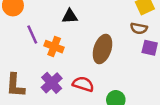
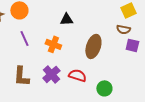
purple line: (32, 34) -> (24, 38), moved

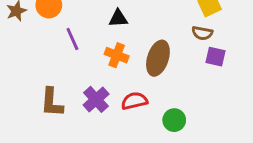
purple line: (24, 38) -> (72, 39), moved
orange cross: (53, 44) -> (117, 55), moved
red semicircle: (77, 75) -> (134, 101), turned -30

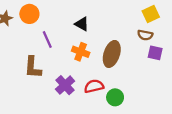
black triangle: (118, 18) -> (82, 24), turned 32
brown L-shape: (52, 102) -> (33, 67), moved
green circle: (174, 120) -> (115, 97), moved

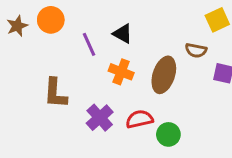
brown semicircle: (145, 35) -> (196, 50), moved
purple line: (47, 40) -> (89, 44), moved

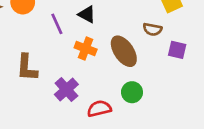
brown ellipse: (164, 75) -> (124, 51), turned -52
red semicircle: (139, 119) -> (99, 109), moved
green circle: (168, 134) -> (132, 92), moved

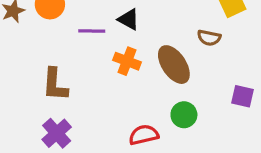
purple line: (57, 24) -> (92, 31), turned -65
purple square: (177, 50) -> (243, 96), moved
purple cross: (66, 89) -> (57, 133), moved

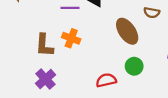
orange cross: (127, 61) -> (71, 38), moved

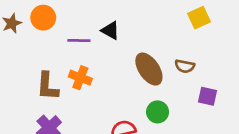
brown semicircle: (152, 13) -> (185, 66), moved

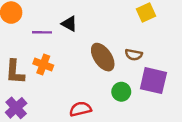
purple square: (208, 96) -> (153, 81), size x1.6
green circle: (158, 112) -> (121, 92), moved

